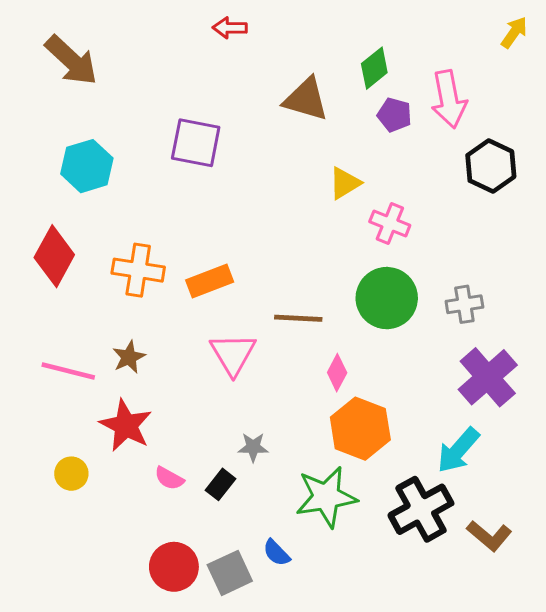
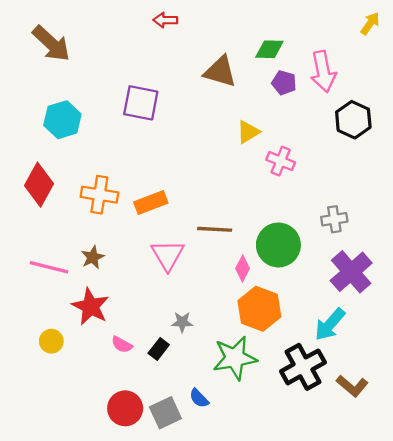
green diamond: (374, 68) -> (269, 49), turned 40
green circle: (387, 298) -> (278, 245), moved

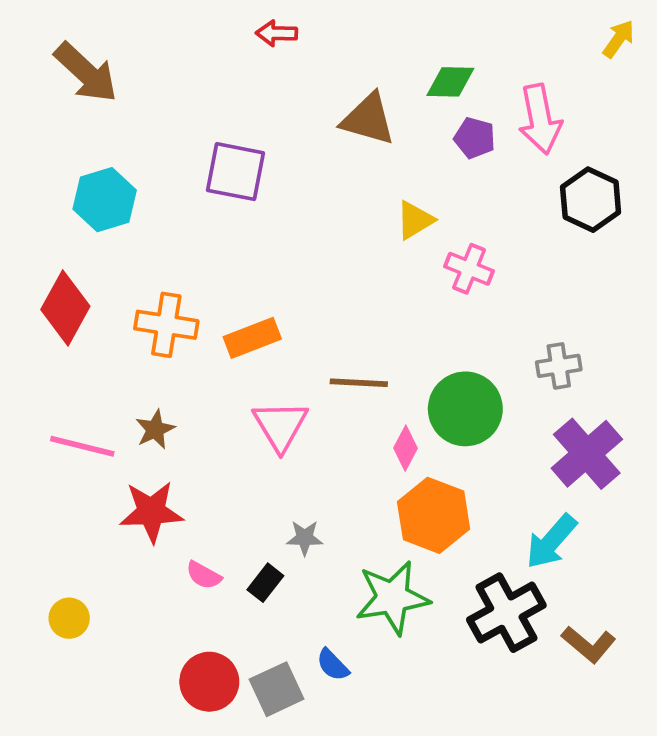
red star: (90, 307) -> (151, 512), turned -30
yellow circle: (51, 341) -> (69, 618), moved

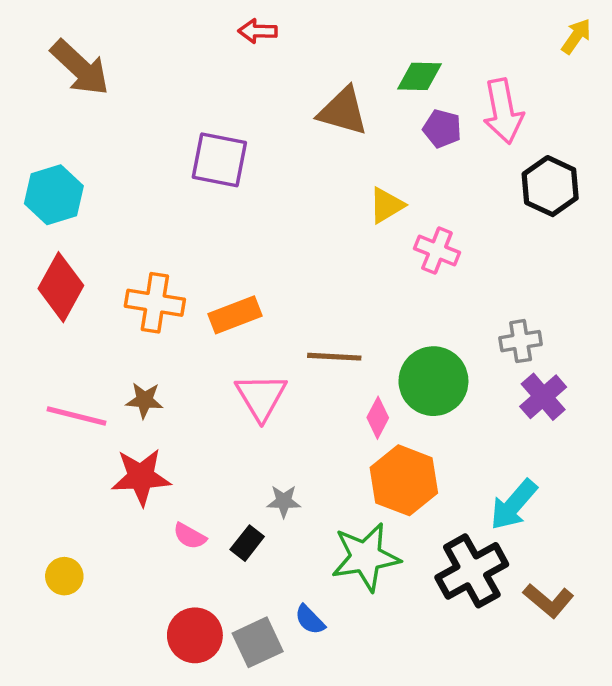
cyan hexagon: (105, 200) -> (54, 195), moved
brown star: (155, 429) -> (144, 400), turned 30
purple cross: (587, 454) -> (543, 397), moved, size x0.7

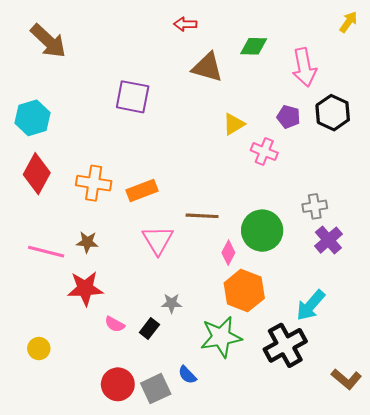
red arrow: (258, 31) -> (185, 24), moved
purple pentagon: (442, 129) -> (288, 117), moved
brown L-shape: (548, 601) -> (346, 379), moved

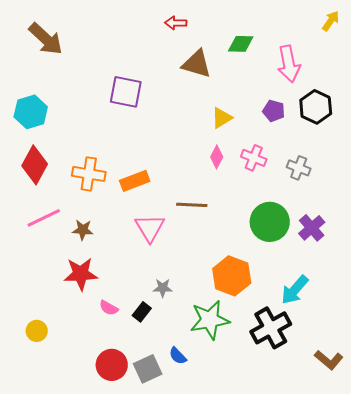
pink cross: (264, 152) -> (254, 158), moved
gray cross: (315, 206) -> (299, 168), moved, turned 30
green circle: (262, 231) -> (270, 222), moved
pink line: (46, 252) -> (44, 218), moved, turned -40
pink diamond: (228, 253) -> (217, 157), moved

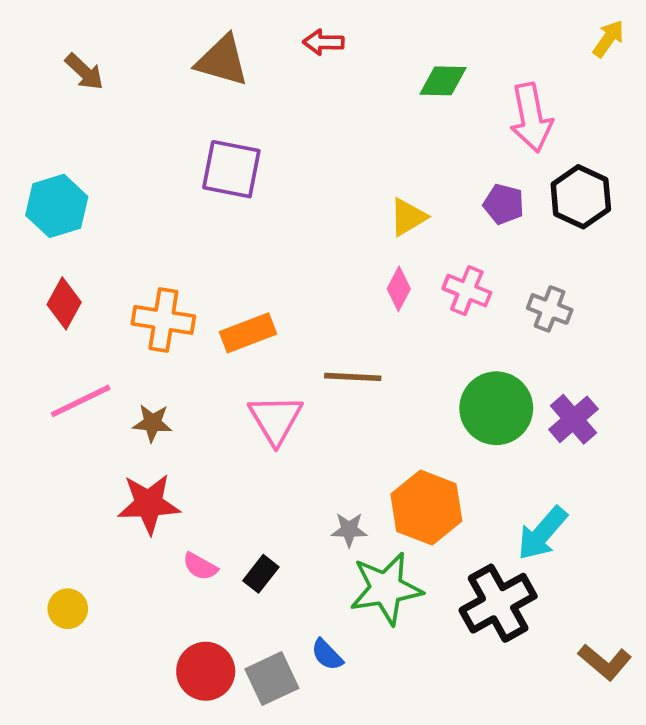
brown arrow: (46, 39) -> (84, 72), size x0.6
brown triangle: (197, 64) -> (222, 61), moved
red diamond: (35, 165) -> (64, 303), size x0.7
gray star: (163, 288) -> (349, 530), moved

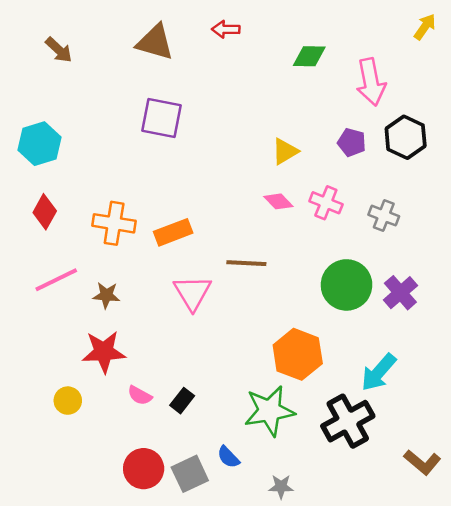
pink diamond: (399, 289) -> (278, 201), turned -72
gray star: (349, 530) -> (281, 487), moved
yellow circle: (68, 609) -> (68, 401), moved

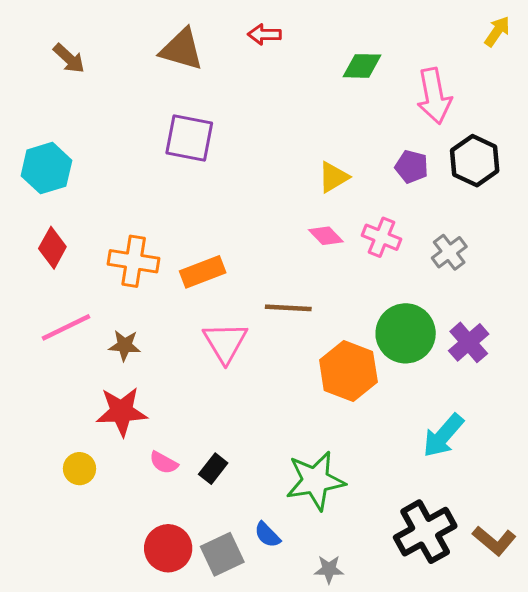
gray cross: (384, 216) -> (449, 252), turned 32
orange hexagon: (298, 354) -> (348, 371), moved
black cross: (348, 421) -> (425, 532), moved

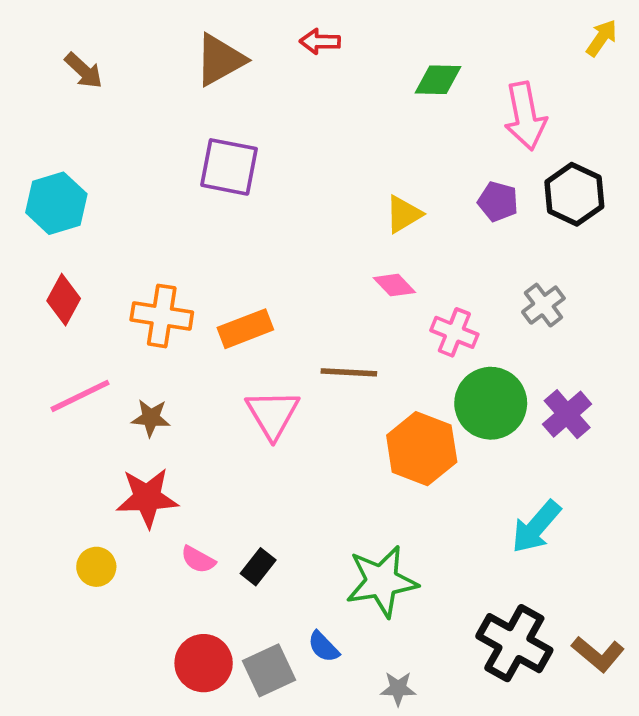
brown triangle: (182, 49) -> (220, 60), turned -45
pink cross: (382, 237) -> (454, 332), moved
black cross: (425, 532) -> (514, 643), turned -32

